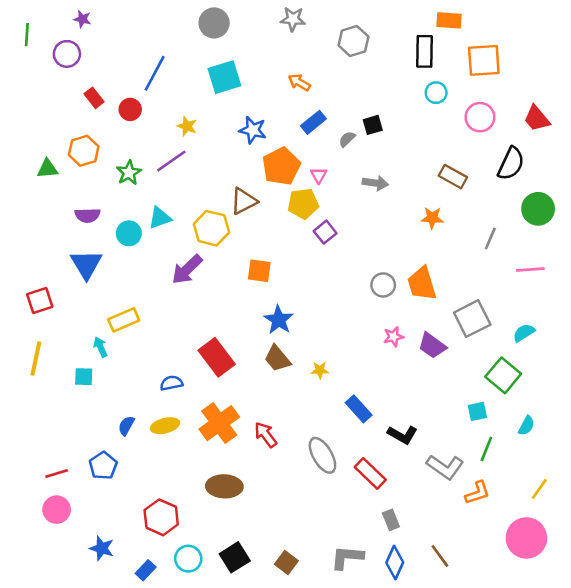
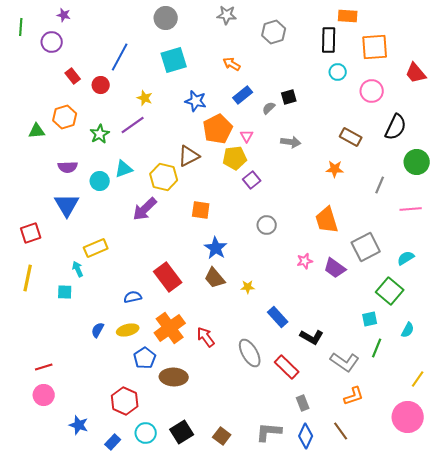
red trapezoid: (537, 118) -> (416, 73), moved
gray circle: (383, 285) -> (267, 225), moved
blue pentagon: (103, 466) -> (145, 358), moved
orange L-shape: (477, 493) -> (354, 396), moved

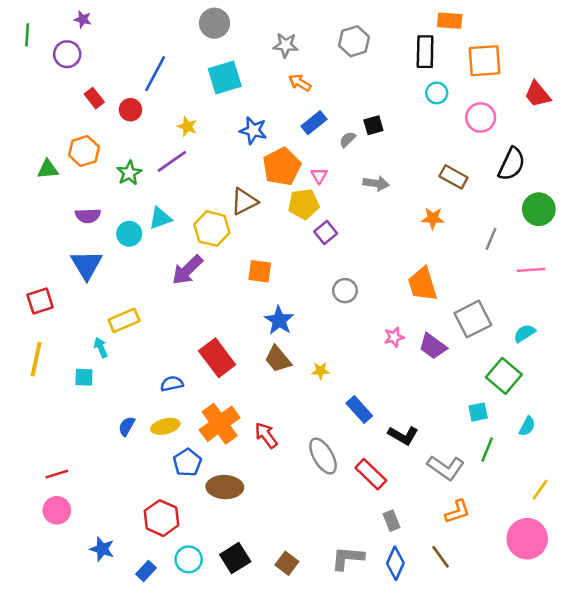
gray star: (227, 15) -> (286, 45), moved

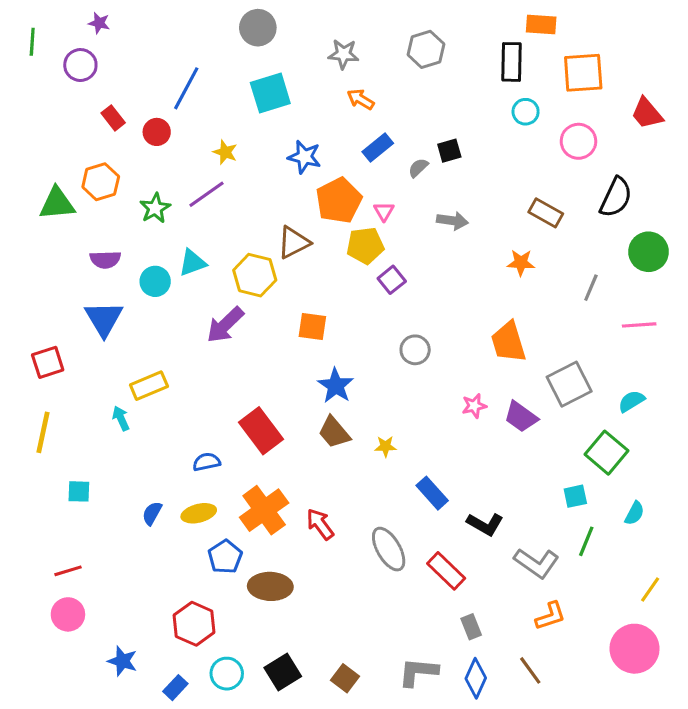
green triangle: (48, 169) -> (57, 204), size x1.4
cyan square: (84, 377) -> (79, 491), moved

